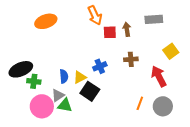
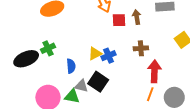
red arrow: (159, 76) -> (154, 71), moved, turned 30
yellow triangle: (80, 77) -> (95, 54), moved
green cross: (34, 81) -> (48, 48), moved, turned -32
gray triangle: (58, 95) -> (81, 86), moved, turned 48

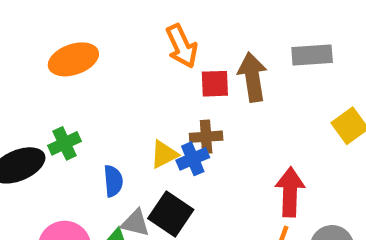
brown arrow: (137, 17) -> (252, 77), size x1.5
brown cross: (141, 48) -> (206, 137), moved

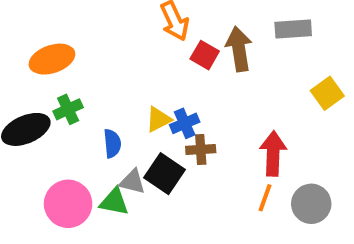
orange ellipse: (73, 59) -> (52, 59), moved
red square: (215, 84) -> (205, 55), turned 32
brown cross: (206, 137) -> (201, 150), moved

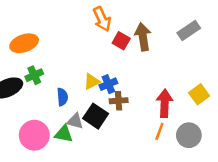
gray rectangle: (293, 29) -> (189, 30), moved, turned -30
yellow square: (327, 93) -> (199, 94), moved

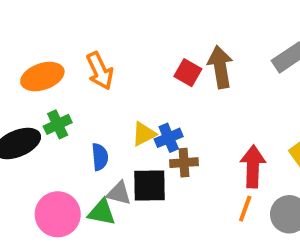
orange arrow: (102, 19) -> (100, 71), moved
black square: (96, 116) -> (150, 186), turned -35

